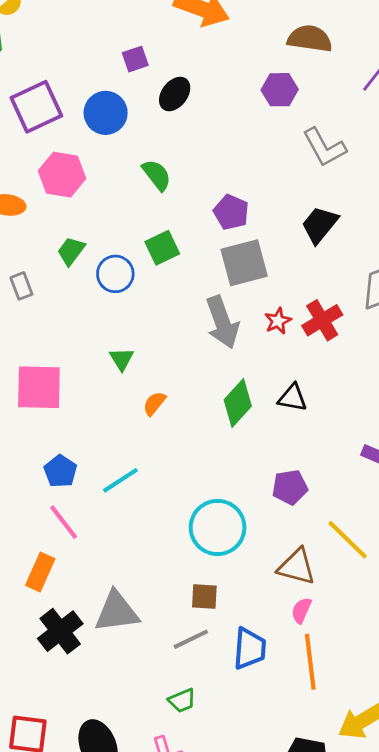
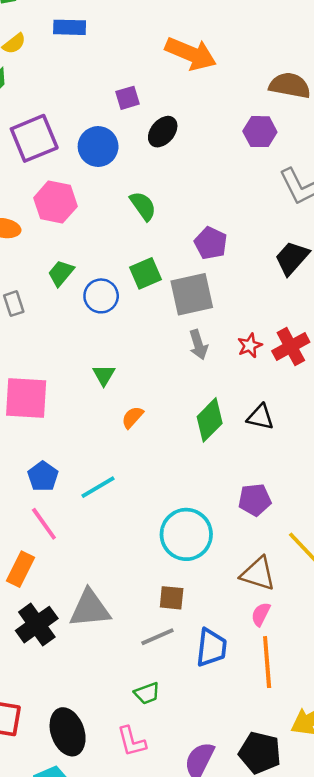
gray square: (244, 263) -> (192, 294), moved
gray arrow: (222, 322) -> (198, 345), size x0.6

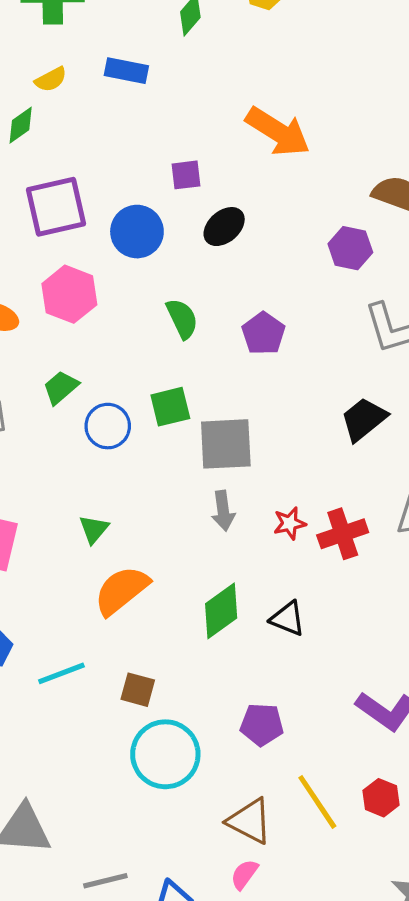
purple pentagon: (211, 243) -> (263, 333), moved
orange semicircle: (132, 417) -> (121, 590), size x1.8
brown square: (172, 598) -> (138, 690), moved

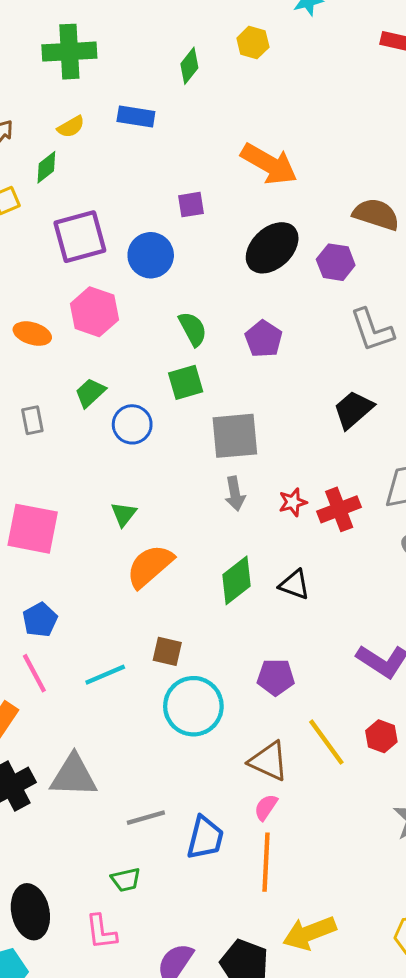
black ellipse: (224, 227) -> (272, 248), moved, size x1.5
green square: (170, 407) -> (186, 382), moved
cyan line: (61, 673) -> (105, 675), moved

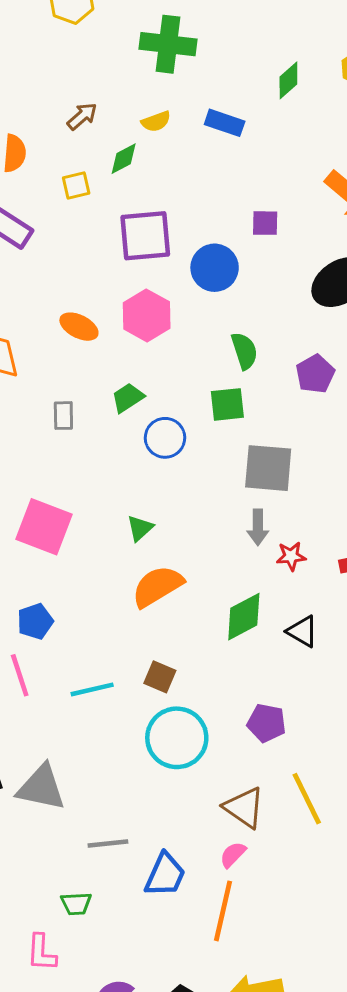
red star: (293, 502) -> (291, 556), moved

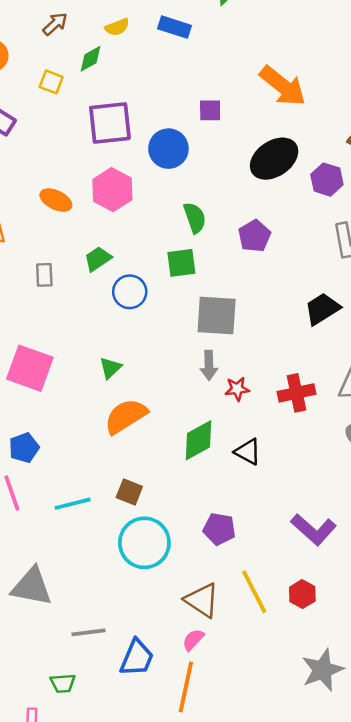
yellow square: (76, 185) -> (51, 82), turned 35

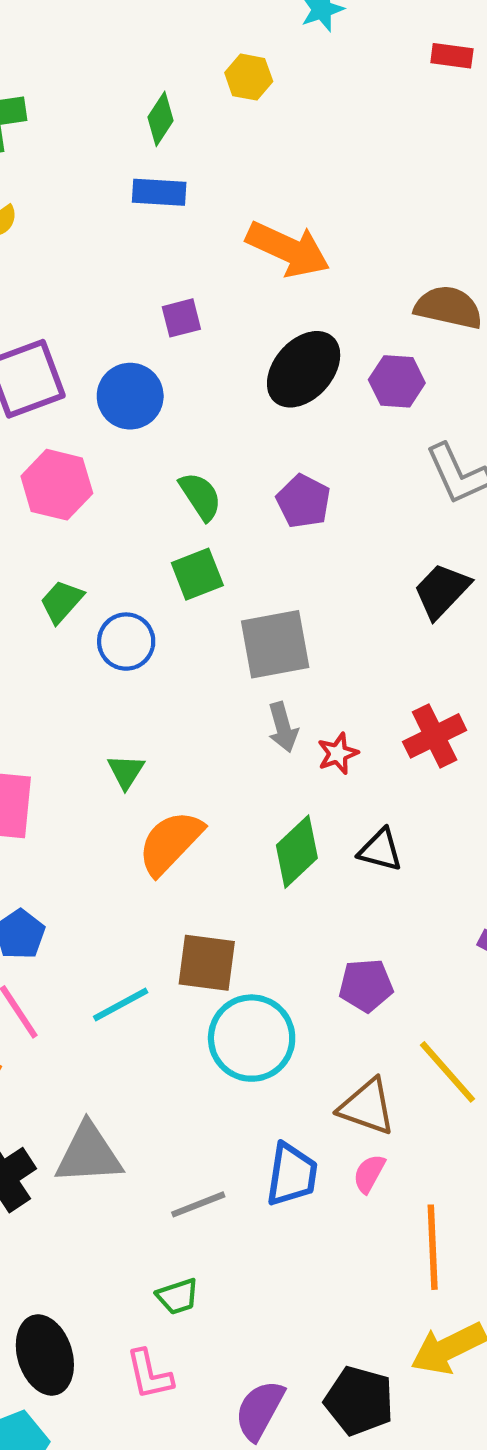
blue rectangle: (175, 27) -> (159, 192), moved
brown square: (129, 492) -> (207, 963), size x1.4
blue trapezoid: (137, 658) -> (292, 1175), moved
orange line: (186, 687) -> (433, 1247), moved

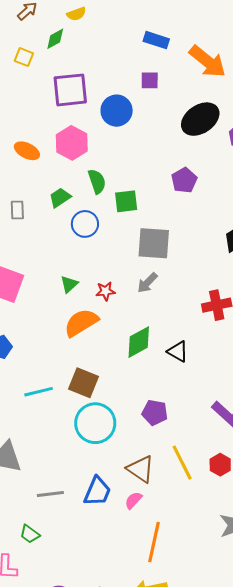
blue rectangle: (159, 192) -> (156, 40), moved
green semicircle: (200, 496) -> (97, 181), moved
gray arrow: (283, 727) -> (147, 283), turned 45
red star: (338, 753) -> (105, 291), moved
green trapezoid: (178, 1296) -> (30, 534), turned 40

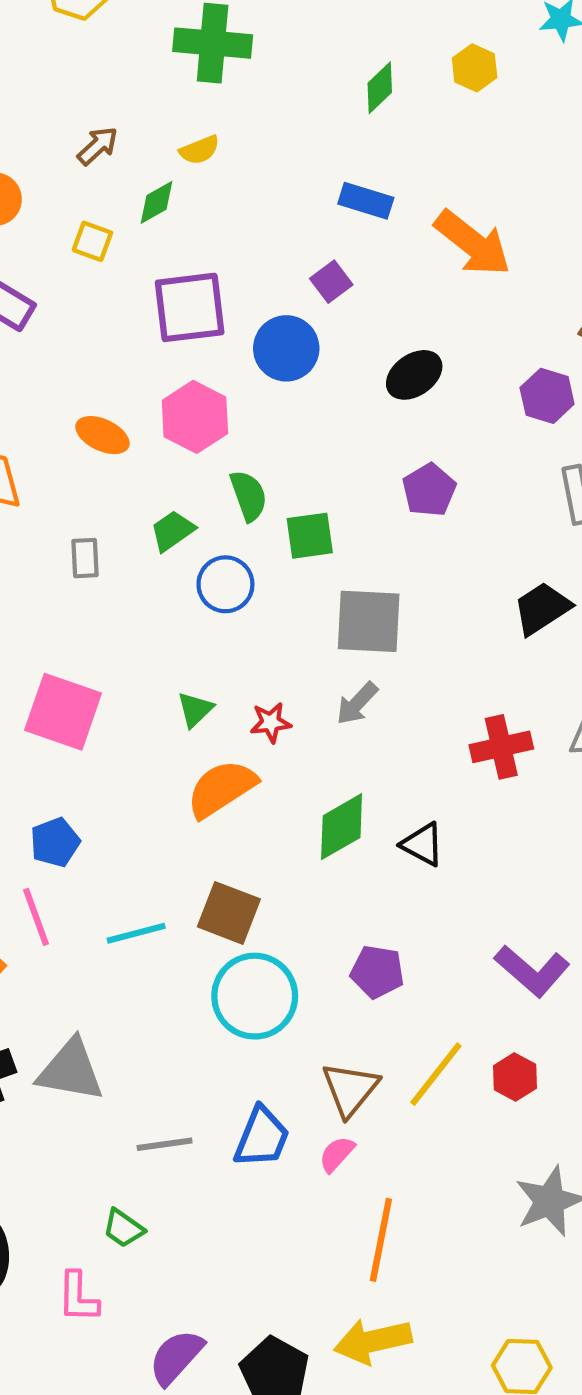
purple square: (150, 80) -> (331, 282), moved, turned -36
black ellipse: (200, 119) -> (414, 375), moved, size x0.7
yellow line: (182, 463) -> (436, 1074), turned 66
brown triangle: (141, 469) -> (350, 1089), turned 36

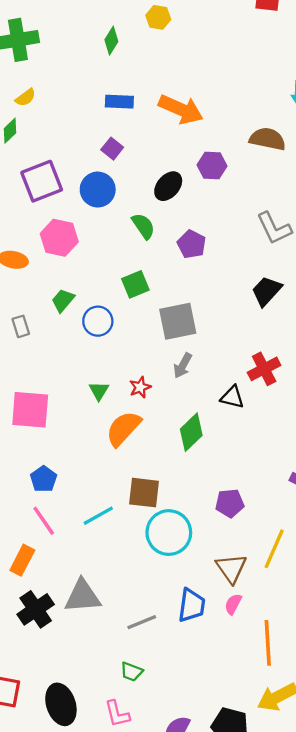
purple hexagon: (547, 396) -> (212, 165), moved
green semicircle: (249, 496) -> (143, 226), moved
black triangle: (423, 844) -> (232, 397), moved

